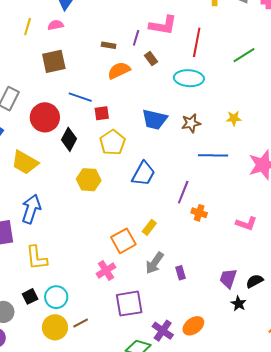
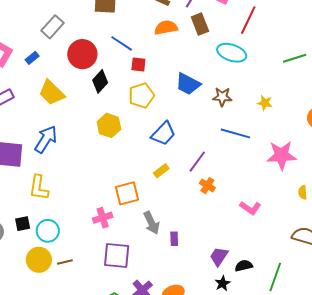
green line: (244, 55) -> (295, 58), moved
brown rectangle: (151, 59) -> (200, 24), size x1.5
yellow rectangle: (149, 227) -> (161, 171), moved
gray arrow: (155, 263) -> (151, 223), turned -75

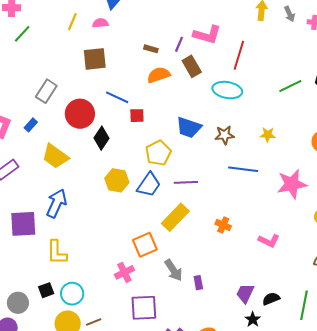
yellow pentagon: (141, 95) -> (158, 153), moved
blue trapezoid: (163, 134) -> (149, 185), moved
purple line: (197, 162) -> (186, 182), moved, turned 60
yellow rectangle: (161, 171) -> (175, 217), size x1.8

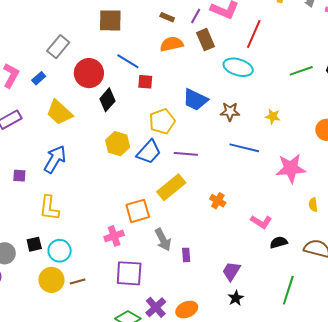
purple square: (23, 224) -> (19, 176), size x0.5
black semicircle: (271, 299) -> (279, 242), moved

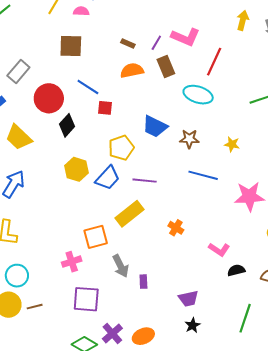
purple trapezoid: (231, 271) -> (188, 298), turned -135

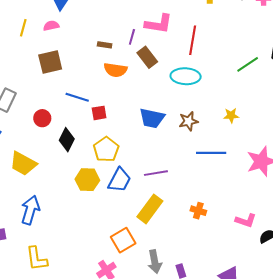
orange semicircle: (132, 70) -> (115, 70), turned -145
red circle: (49, 98) -> (42, 118), size x0.6
yellow pentagon: (121, 148) -> (106, 149), moved
gray arrow: (121, 266) -> (155, 262), turned 30

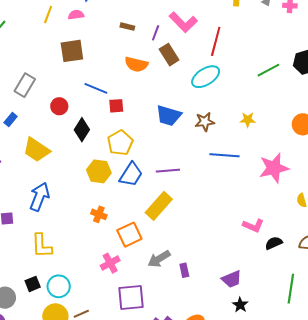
pink L-shape: (159, 24) -> (183, 22), turned 32
brown rectangle: (105, 45) -> (127, 27), moved
cyan ellipse: (186, 76) -> (206, 77), turned -40
orange cross: (198, 211) -> (99, 214), moved
gray arrow: (155, 262) -> (159, 259), turned 65

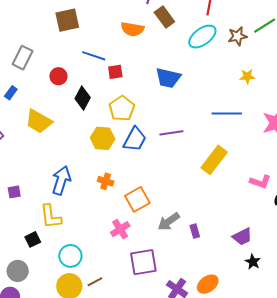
brown star: (205, 122) -> (238, 36), moved
blue arrow: (39, 197) -> (61, 180), moved
yellow rectangle: (159, 206) -> (214, 160), moved
black square: (33, 284) -> (33, 239), moved

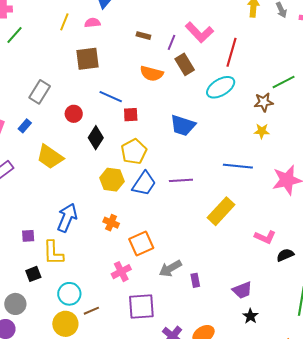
brown star: (238, 36) -> (264, 102), moved
purple square: (14, 192) -> (28, 236), moved
brown line: (95, 282) -> (91, 311), moved

